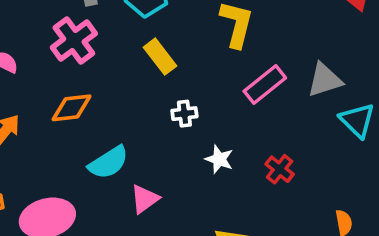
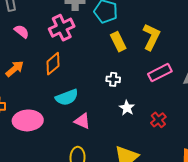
yellow rectangle: (160, 57) -> (118, 42), moved
orange diamond: (71, 108) -> (53, 64), turned -45
pink triangle: (145, 199) -> (82, 121), turned 48

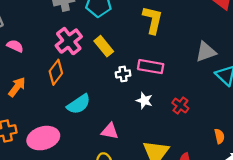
pink cross: (62, 28) -> (69, 41), moved
yellow rectangle: (118, 42) -> (104, 46), moved
pink rectangle: (160, 73) -> (151, 67), moved, turned 50
pink triangle: (82, 121) -> (110, 131), moved

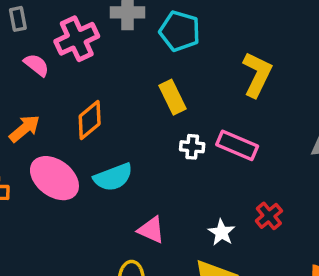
pink cross: (69, 41) -> (77, 39), moved
white star: (144, 101) -> (221, 232), moved
pink ellipse: (43, 138) -> (54, 178), moved, turned 40

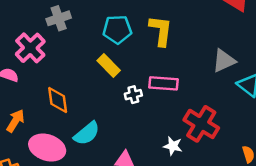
cyan pentagon: (180, 31) -> (117, 29), moved
orange diamond: (90, 120) -> (58, 100), turned -40
red cross: (269, 216) -> (201, 124), size x1.8

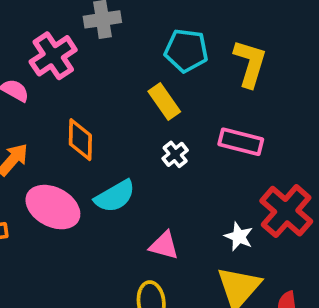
white cross: (133, 95) -> (175, 154), moved, turned -35

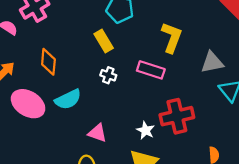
yellow L-shape: (250, 63) -> (172, 37), moved
white cross: (175, 154) -> (108, 75), turned -35
red cross: (286, 211) -> (177, 116), turned 32

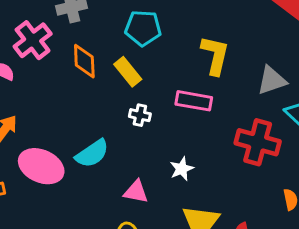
orange diamond: (48, 62) -> (84, 61), moved
red cross: (177, 116) -> (258, 142), moved, turned 36
white star: (145, 130) -> (182, 169), moved, turned 30

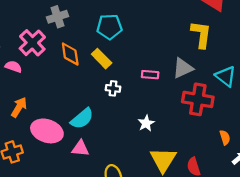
yellow L-shape: (215, 55) -> (201, 34), moved
gray triangle: (272, 80) -> (183, 68), moved
pink rectangle: (194, 101) -> (150, 75), size x0.7
pink triangle: (136, 192) -> (80, 148), moved

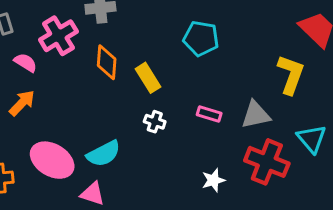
cyan pentagon: (109, 27) -> (201, 38), moved
orange arrow: (19, 107) -> (22, 103), moved
white star: (146, 123) -> (213, 180), moved

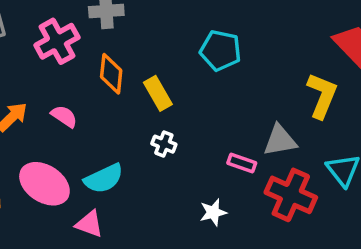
pink semicircle: (26, 63) -> (64, 116), moved
pink rectangle: (209, 114) -> (242, 163), moved
white star: (213, 180) -> (213, 212), moved

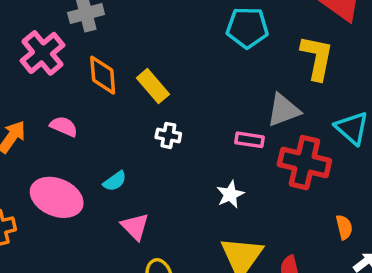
cyan pentagon: (220, 50) -> (247, 28), moved
cyan semicircle: (104, 179) -> (115, 181), size x0.6
pink triangle: (89, 224) -> (135, 227), moved, turned 36

